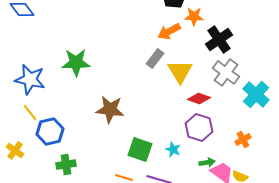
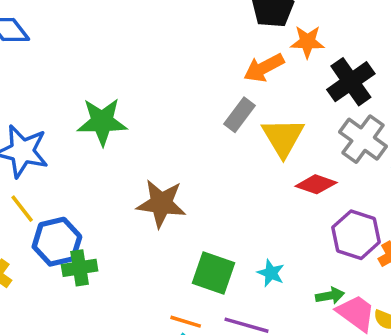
purple hexagon: (199, 127) -> (356, 235), moved
green cross: (66, 164) -> (80, 268), moved

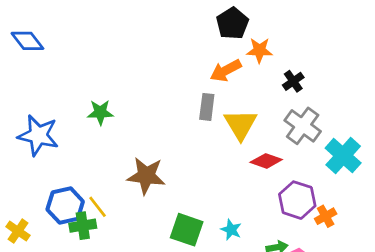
black cross: (351, 82) -> (293, 81), size x0.6
gray rectangle: (240, 115) -> (207, 107), turned -30
green star: (102, 122) -> (100, 112), size x0.7
yellow line: (22, 209) -> (98, 207), moved

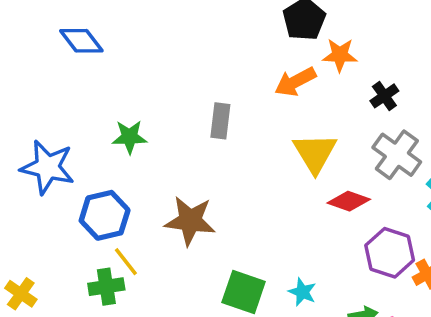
blue diamond: (27, 41) -> (81, 41), moved
gray rectangle: (207, 107) -> (220, 121), moved
blue hexagon: (65, 205) -> (105, 215), moved

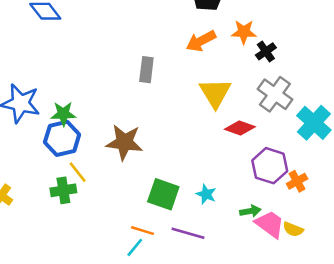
orange star: (340, 55) -> (244, 32), moved
green star: (130, 137) -> (63, 114), moved

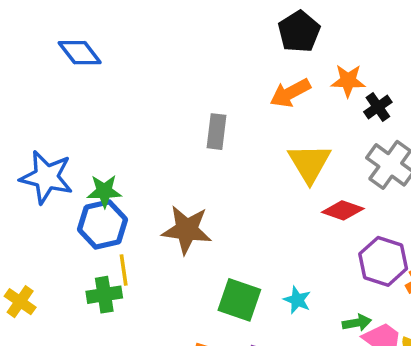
yellow line: (78, 172) -> (124, 270), turned 30

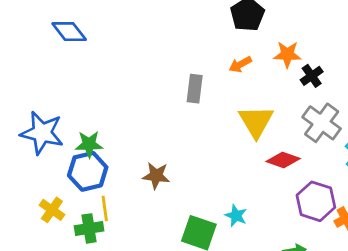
orange arrow: (290, 93) -> (240, 64), size x0.7
gray rectangle: (217, 132) -> (195, 89), moved
brown star: (187, 230) -> (156, 176), size x0.7
cyan star: (297, 300) -> (236, 216), moved
yellow cross: (20, 302) -> (52, 210), moved

